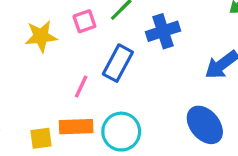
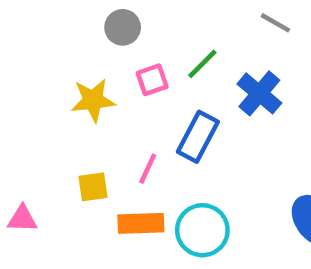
blue cross: (163, 31) -> (259, 93), turned -32
yellow square: (41, 138) -> (93, 187), moved

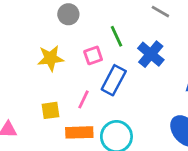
green line: (202, 64) -> (116, 36), turned -70
pink square: (152, 80) -> (93, 55), moved

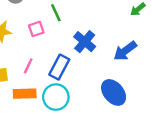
blue cross: (151, 54) -> (85, 42), moved
blue rectangle: (114, 80) -> (59, 67), moved

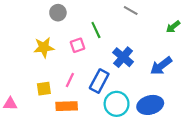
blue ellipse: (114, 92) -> (150, 105), turned -65
cyan circle: (56, 97) -> (117, 104), moved

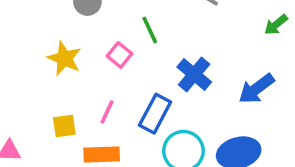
pink square: (77, 45) -> (119, 55), turned -32
yellow star: (44, 47) -> (64, 58), turned 30

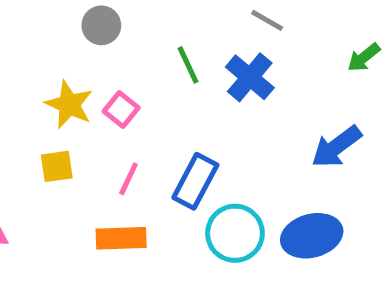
pink square: (119, 55) -> (121, 110), moved
blue cross: (194, 74) -> (250, 77), moved
yellow square: (64, 126) -> (57, 166), moved

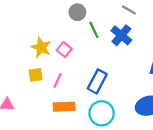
gray circle: (101, 25) -> (77, 12), moved
pink line: (129, 179) -> (58, 80), moved
cyan circle: (235, 233) -> (102, 113), moved

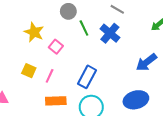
yellow star: (41, 47) -> (34, 32), moved
yellow square: (36, 75) -> (29, 71), turned 32

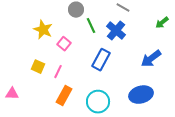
blue rectangle: (87, 77) -> (101, 60), moved
orange rectangle: (56, 101) -> (64, 96), turned -60

